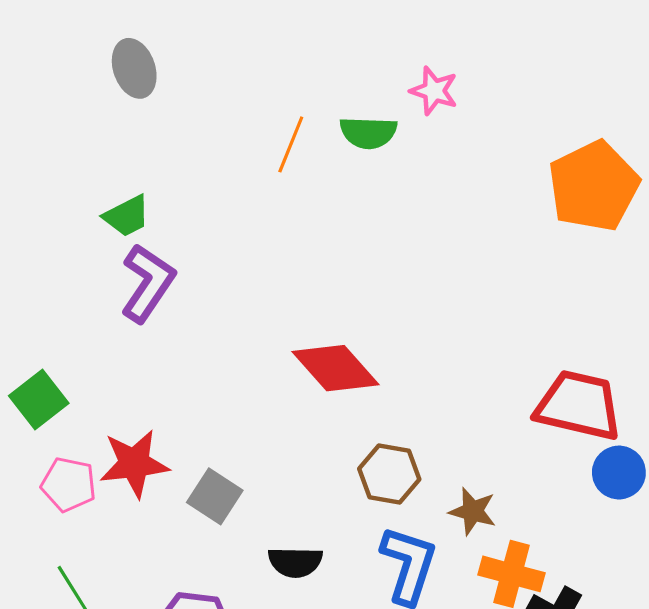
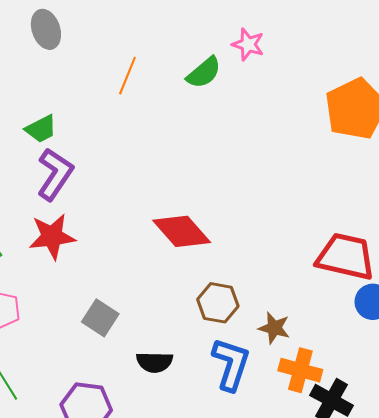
green semicircle: (368, 132) -> (204, 73), turned -42
orange line: (291, 144) -> (127, 76), moved
red star: (134, 464) -> (52, 236), moved

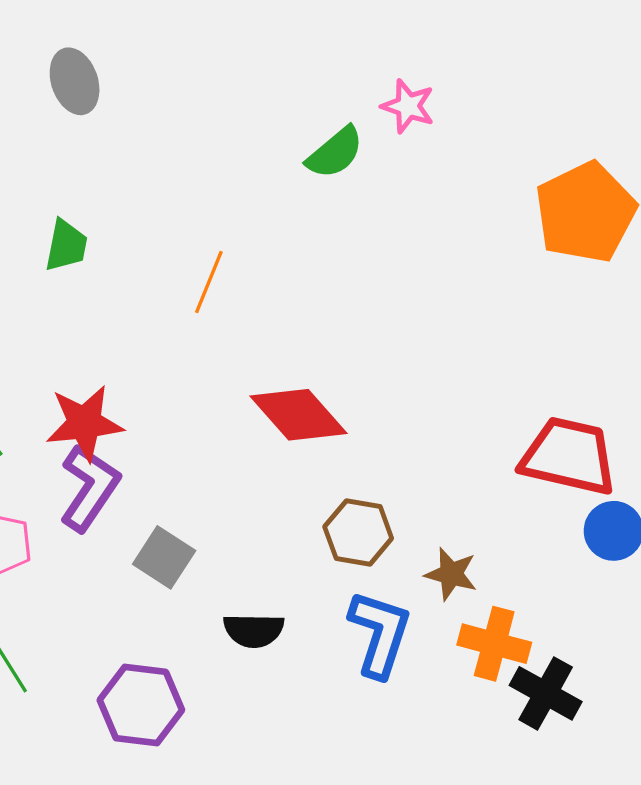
orange line: (127, 76) -> (209, 282), moved
green trapezoid: (41, 129) -> (66, 246), turned -52
purple L-shape: (55, 174) -> (89, 488), moved

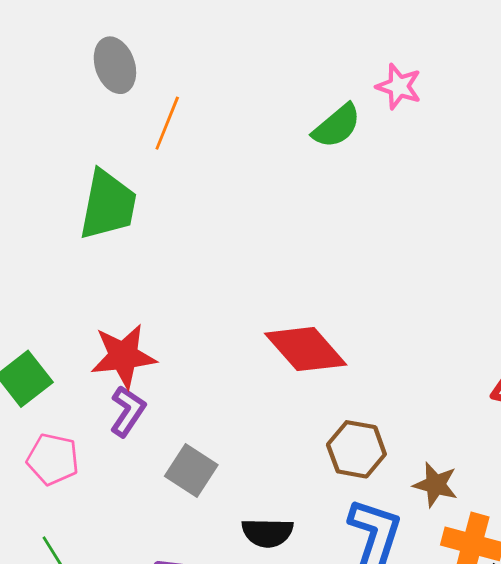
green trapezoid: (66, 246) -> (108, 205), size x1.6
orange line: (209, 282) -> (167, 123), moved
purple L-shape: (89, 488) -> (128, 411), size x0.7

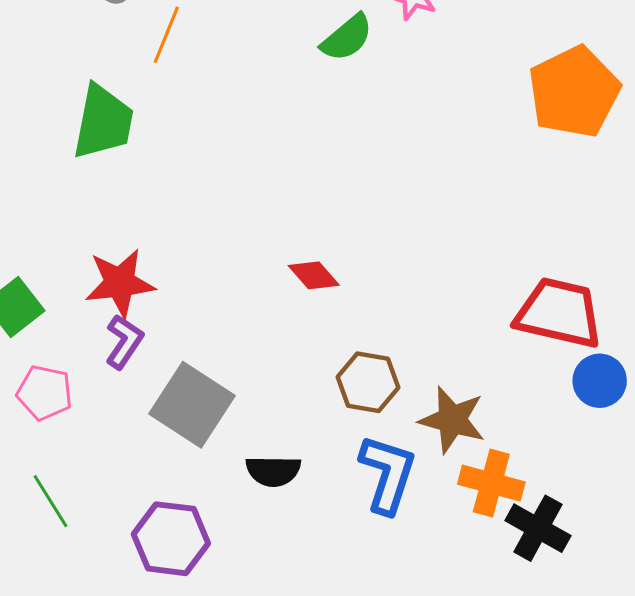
red diamond: (306, 349) -> (314, 275), size x0.6
gray square: (191, 471) -> (192, 405), size x1.5
brown star: (435, 485) -> (452, 420), size x1.4

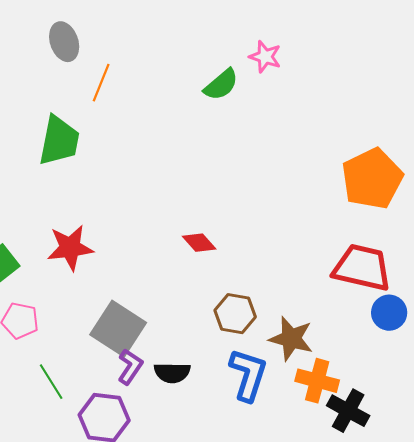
orange pentagon: (574, 92) -> (372, 179), moved
purple L-shape: (124, 342) -> (130, 367), moved
green line: (51, 501) -> (51, 382), moved

